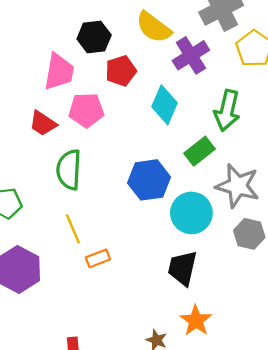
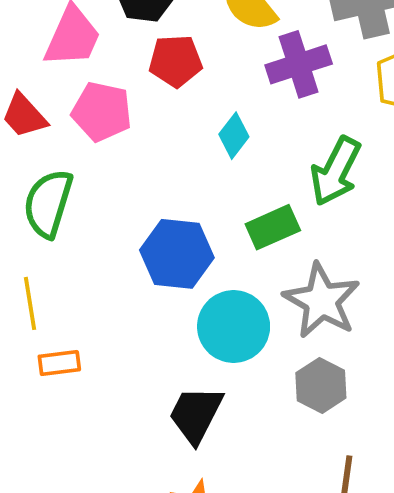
cyan diamond: (164, 105) -> (234, 136), size x0.7

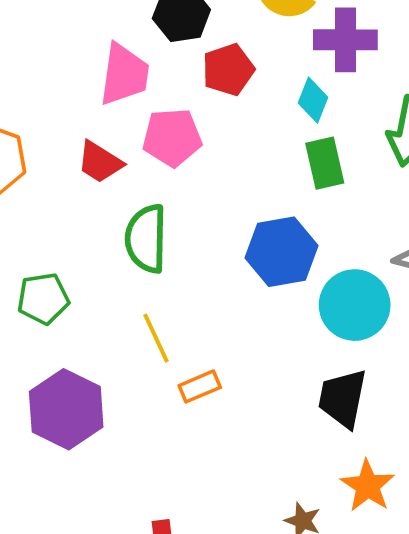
purple cross: (299, 64) -> (345, 40), turned 34
cyan diamond: (234, 136) -> (313, 100), moved
green rectangle: (273, 227) -> (325, 163), moved, turned -63

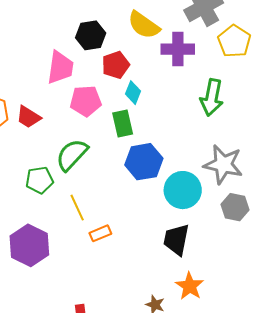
cyan diamond: (313, 100) -> (133, 93), moved
red trapezoid: (100, 162) -> (29, 117), moved
green rectangle: (325, 163) -> (123, 124), moved
green semicircle: (146, 239) -> (72, 155), turned 42
green pentagon: (43, 299) -> (39, 180), moved

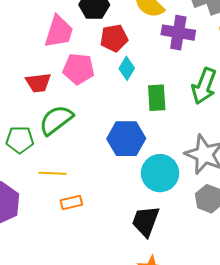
red trapezoid: (29, 117) -> (38, 83), moved, turned -48
green rectangle: (123, 124) -> (157, 98), moved
yellow line: (77, 208) -> (53, 173), turned -72

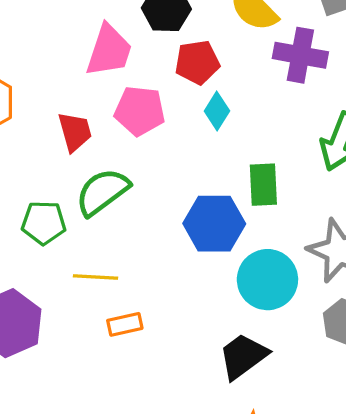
red trapezoid: (38, 83) -> (75, 132), turned -100
green rectangle: (157, 98) -> (263, 185), moved
black trapezoid: (146, 221) -> (243, 356), turned 32

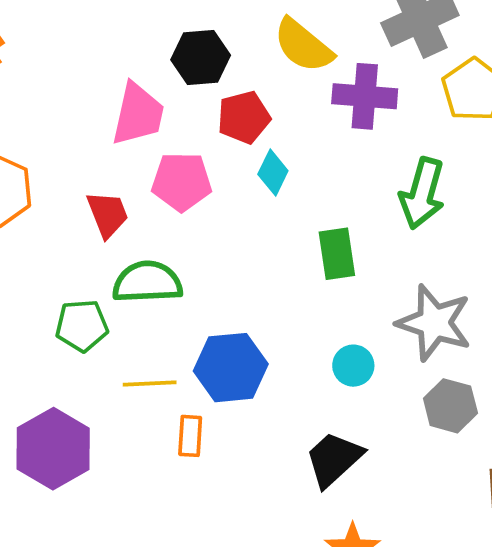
green semicircle: (102, 192) -> (147, 282), turned 40
blue hexagon: (214, 224) -> (231, 368), moved
cyan circle: (267, 280) -> (353, 366), size x0.6
orange rectangle: (125, 324) -> (190, 436), turned -68

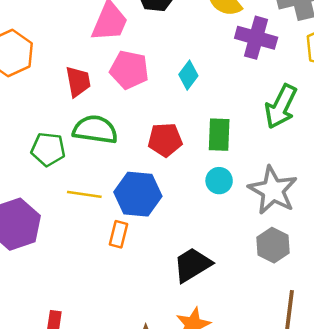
red pentagon: (244, 117) -> (165, 140), moved
cyan circle: (353, 366) -> (219, 181), moved
orange rectangle: (190, 436) -> (119, 234), moved

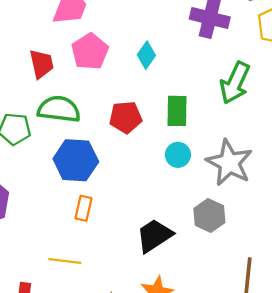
pink pentagon: (129, 70) -> (90, 51), turned 30
yellow line: (84, 194) -> (65, 261), moved
blue hexagon: (138, 194) -> (76, 160), moved
gray hexagon: (273, 245) -> (209, 215), moved

